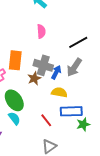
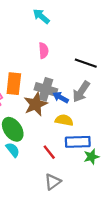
black line: (78, 42) -> (86, 63), turned 48
blue arrow: (56, 72) -> (61, 97), turned -88
brown star: (34, 78) -> (36, 104), size x1.5

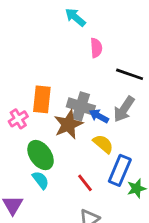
pink semicircle: (44, 51) -> (96, 48), moved
yellow semicircle: (64, 120) -> (103, 144), turned 30
blue rectangle: (78, 142) -> (120, 170), turned -65

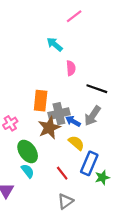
orange rectangle: (42, 99) -> (41, 101), moved
gray cross: (81, 106) -> (59, 114), turned -30

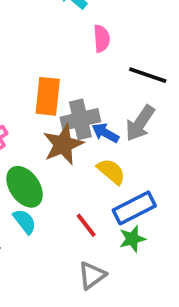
blue rectangle: (89, 163) -> (134, 208), turned 40
green star: (102, 177) -> (132, 239), moved

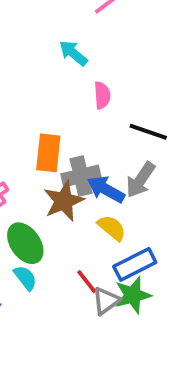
blue arrow: (105, 133) -> (106, 189), size x1.4
green star: (132, 239) -> (133, 295), size x1.4
gray triangle: (92, 275) -> (106, 301), moved

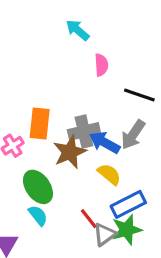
orange rectangle: (48, 153) -> (40, 124), moved

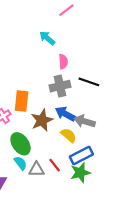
gray cross: (84, 131) -> (60, 86), moved
gray arrow: (133, 135) -> (85, 121), moved, turned 72
gray triangle: (105, 234) -> (37, 169), moved, turned 35

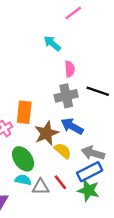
gray arrow: (85, 121) -> (93, 153), moved
yellow semicircle: (69, 135) -> (63, 151), moved
cyan semicircle: (20, 163) -> (23, 180), turned -40
green star: (80, 173) -> (88, 190), turned 30

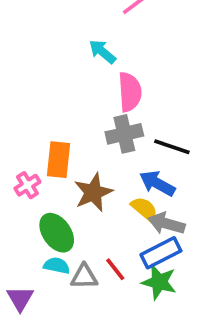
pink semicircle: (70, 69) -> (130, 92), size x1.5
black line: (98, 91) -> (172, 147), moved
blue arrow: (72, 126) -> (157, 183), moved
yellow semicircle: (63, 151) -> (144, 209), moved

